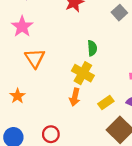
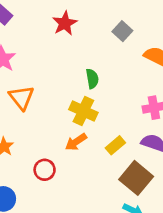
orange arrow: (75, 97) -> (76, 142), turned 48
red circle: (51, 134) -> (45, 170), moved

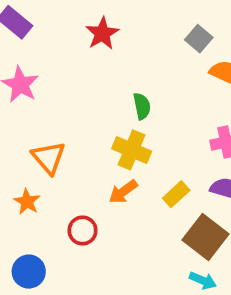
gray square: (122, 31) -> (199, 39), moved
orange triangle: (21, 98) -> (49, 158), moved

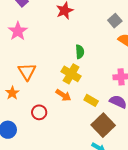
orange arrow: (123, 192) -> (63, 95), turned -119
yellow rectangle: (176, 194) -> (91, 100), turned 64

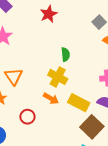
yellow rectangle: (91, 100) -> (79, 103), size x1.5

